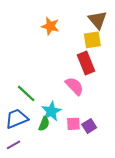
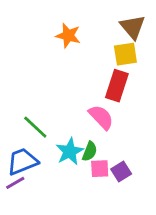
red rectangle: (86, 63) -> (117, 86), turned 40
green semicircle: (44, 124) -> (90, 151), moved
purple line: (14, 145) -> (15, 183), moved

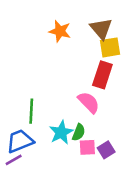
brown triangle: (133, 27) -> (101, 29), moved
green line: (35, 127) -> (31, 111), turned 50

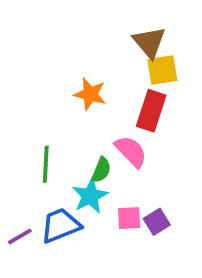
orange star: (60, 31) -> (90, 94), moved
green semicircle: (79, 132) -> (101, 170), moved
blue trapezoid: (20, 141) -> (61, 225), moved

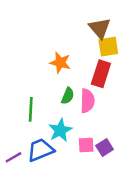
pink semicircle: (131, 151) -> (87, 101), turned 45
green semicircle: (101, 170) -> (68, 96), moved

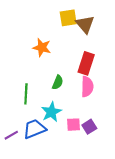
yellow square: (108, 47) -> (68, 18), moved
orange star: (60, 63) -> (42, 48), moved
pink semicircle: (87, 101) -> (87, 87), moved

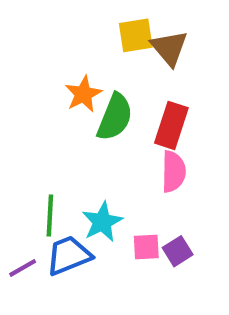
orange star: (42, 48) -> (83, 94), turned 30
green semicircle: (58, 82) -> (115, 117), moved, size x1.6
green line: (26, 94) -> (50, 216), moved

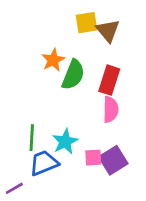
purple square: (178, 251) -> (113, 160), size x1.5
purple line: (23, 268) -> (14, 188), moved

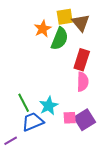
orange star: (53, 60) -> (43, 29), moved
green semicircle: (73, 75) -> (60, 39), moved
green line: (32, 138) -> (24, 103), turned -30

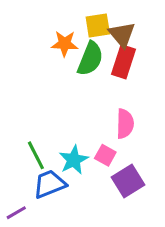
orange star: (43, 29) -> (65, 44), turned 30
red rectangle: (82, 60) -> (123, 62), moved
pink square: (70, 118) -> (105, 155), moved, turned 32

